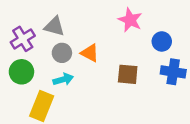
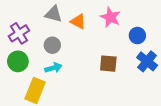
gray triangle: (54, 26) -> (53, 14), moved
orange triangle: (90, 53) -> (78, 22), moved
blue cross: (173, 72) -> (147, 61), turned 30

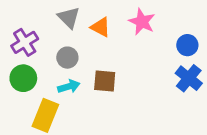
gray triangle: (53, 14) -> (69, 18), turned 30
blue circle: (137, 36) -> (187, 45), moved
brown square: (108, 64) -> (105, 81), moved

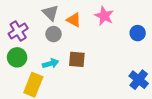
gray circle: (67, 58) -> (54, 34), moved
blue cross: (189, 78) -> (139, 80), moved

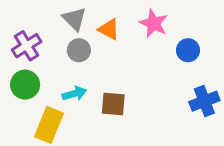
blue circle: (138, 33) -> (188, 50), moved
brown square: (77, 59) -> (113, 104), moved
blue cross: (139, 80) -> (204, 101), moved, turned 30

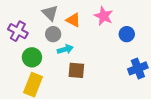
purple cross: (27, 46) -> (18, 31), turned -30
green circle: (25, 85) -> (32, 57), moved
cyan arrow: (74, 94) -> (65, 49), moved

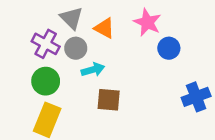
purple cross: (18, 31) -> (46, 44), moved
blue circle: (127, 34) -> (169, 48), moved

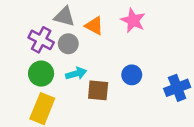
gray triangle: (71, 18) -> (64, 17), turned -30
blue circle: (169, 48) -> (132, 75), moved
cyan arrow: (93, 70) -> (76, 74), moved

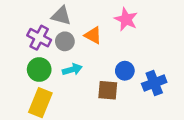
orange triangle: (94, 26) -> (93, 35), moved
blue cross: (177, 88) -> (154, 83), moved
brown square: (98, 90) -> (108, 90), moved

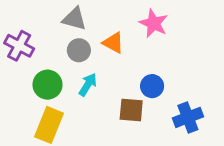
purple cross: (39, 38) -> (19, 46), moved
cyan arrow: (72, 70) -> (88, 85), turned -42
blue cross: (154, 83) -> (188, 117), moved

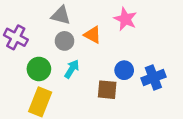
blue cross: (188, 117) -> (153, 77), moved

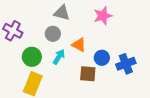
gray triangle: (61, 15) -> (62, 13), moved
pink star: (125, 19) -> (103, 16), turned 30
orange triangle: (93, 35) -> (79, 45), moved

